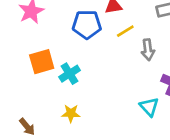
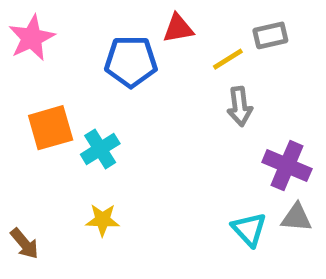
yellow line: (125, 31) -> (228, 59), moved
cyan triangle: (149, 107) -> (249, 229), moved

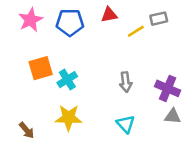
blue pentagon: (131, 61) -> (70, 22), moved
gray arrow: (240, 106) -> (126, 82), moved
yellow star: (103, 220) -> (69, 118), size x1.5
cyan triangle: (249, 229) -> (126, 124), moved

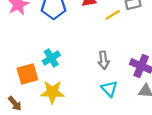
orange square: (41, 68) -> (27, 74), moved
cyan triangle: (126, 124) -> (109, 89), moved

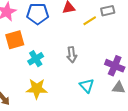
gray arrow: (104, 60) -> (72, 55), moved
orange square: (27, 74) -> (15, 40), moved

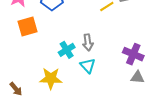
cyan cross: (36, 59) -> (67, 50), moved
cyan triangle: (87, 86) -> (88, 66), moved

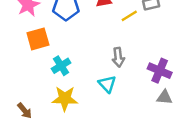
gray arrow: (88, 42) -> (118, 57), moved
cyan cross: (67, 50) -> (61, 66), moved

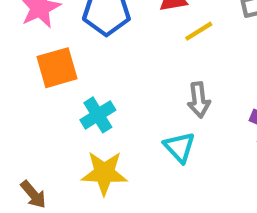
yellow line: (129, 16) -> (199, 31), moved

